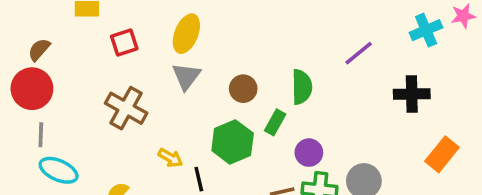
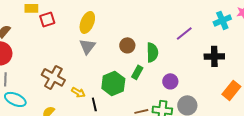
red square: (124, 43) -> (47, 19), moved
brown circle: (243, 89) -> (127, 45), moved
brown cross: (126, 108) -> (53, 77), moved
purple circle: (309, 153) -> (170, 81), moved

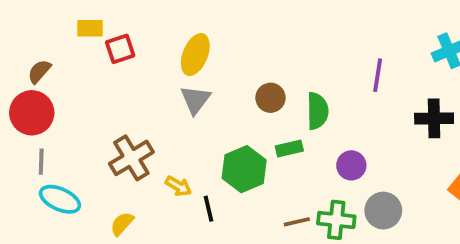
purple line: (184, 33) -> (378, 75), turned -42
green rectangle: (137, 72) -> (289, 149), turned 48
brown cross: (53, 77) -> (131, 158), turned 30

